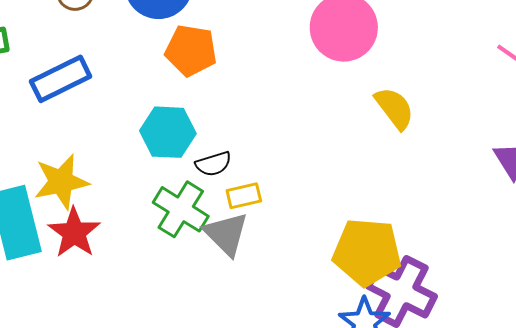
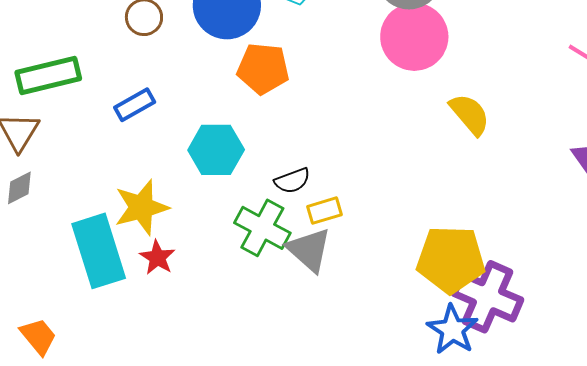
blue rectangle: (61, 79) -> (135, 105), size x0.7
cyan hexagon: (168, 132) -> (216, 150), moved
red star: (74, 233) -> (157, 257), size x0.7

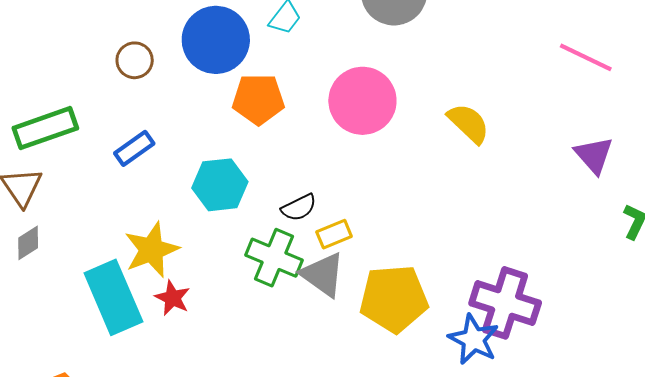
pink circle: (414, 37) -> (362, 101), moved
yellow pentagon: (451, 259) -> (394, 299), moved

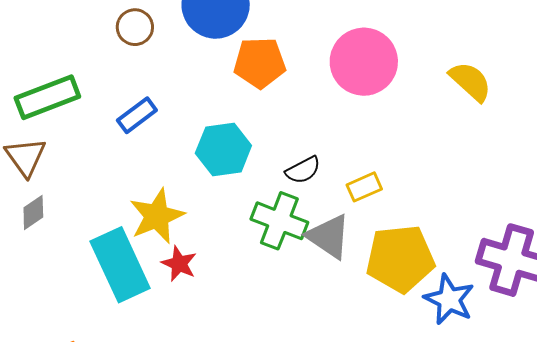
yellow rectangle: (334, 234) -> (364, 187), moved
blue star: (474, 339) -> (449, 299), moved

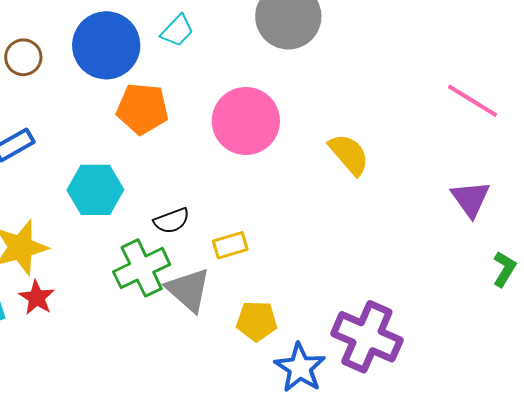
green cross: (279, 221) -> (142, 268), turned 36
yellow pentagon: (400, 259) -> (257, 321), size x0.6

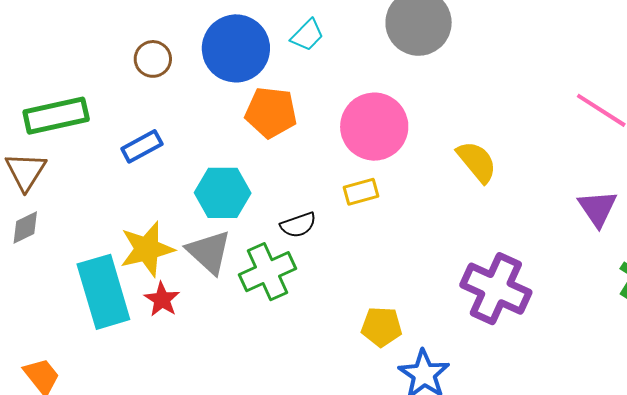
yellow rectangle: (230, 245) -> (361, 192), moved
gray triangle: (188, 290) -> (209, 252), moved
purple cross: (367, 337) -> (496, 289), moved

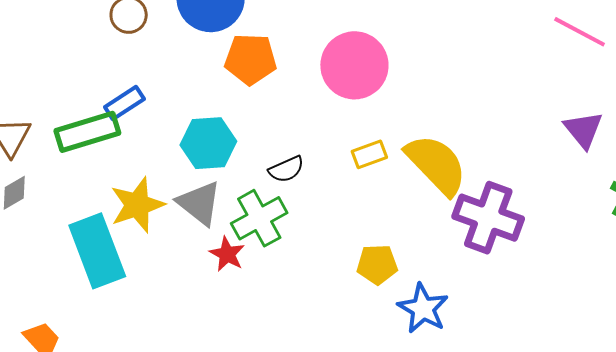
green rectangle: (56, 116) -> (87, 132), moved
yellow semicircle: (477, 162) -> (436, 165), moved, size x1.5
yellow rectangle: (361, 192) -> (369, 154), moved
red star: (162, 299) -> (227, 254), moved

